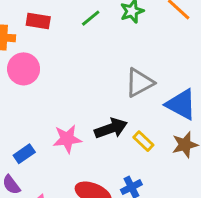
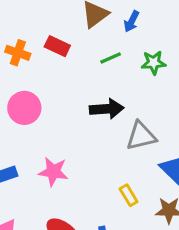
pink circle: (24, 69) -> (24, 108), moved
black arrow: (111, 128) -> (107, 109), moved

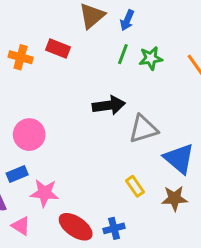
green line: (111, 58) -> (123, 54), moved, turned -42
pink circle: (24, 108) -> (29, 135), moved
pink star: (53, 172) -> (44, 193), moved

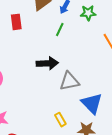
red rectangle: (58, 48) -> (16, 22), turned 56
green star: (151, 58) -> (88, 13), moved

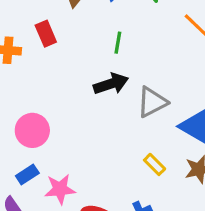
green line: (60, 30) -> (118, 43), moved

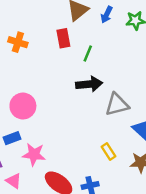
red rectangle: (46, 34) -> (63, 38), moved
green line: (118, 43) -> (88, 54), moved

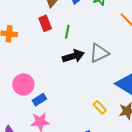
gray triangle: (117, 105) -> (99, 53), moved
blue rectangle: (12, 138) -> (39, 100), moved

